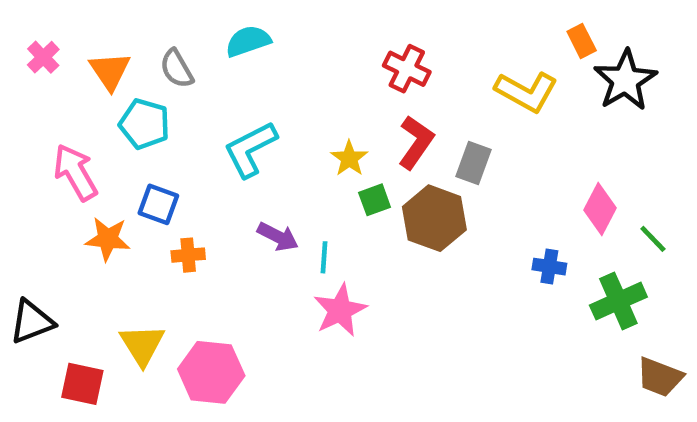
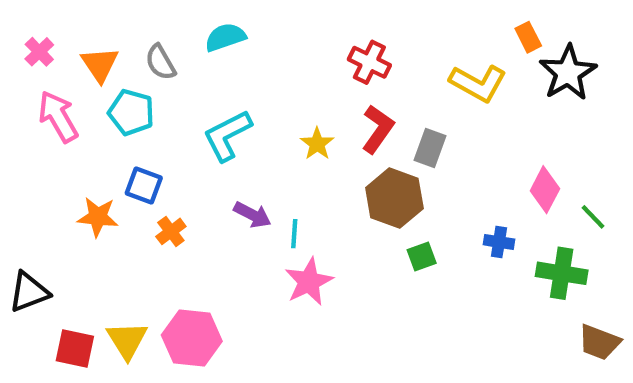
pink arrow: (75, 172) -> (58, 117), moved
green square: (375, 200) -> (422, 257), moved
orange cross: (188, 255) -> (171, 231), turned -32
green cross: (618, 301) -> (562, 273), turned 33
yellow triangle: (142, 345) -> (127, 340), moved

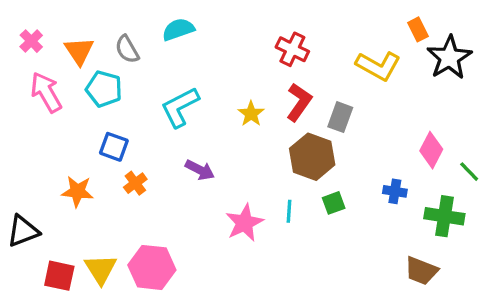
orange star: (98, 217) -> (78, 191), moved
cyan line: (294, 234) -> (289, 211), moved
brown trapezoid: (599, 342) -> (421, 271), moved

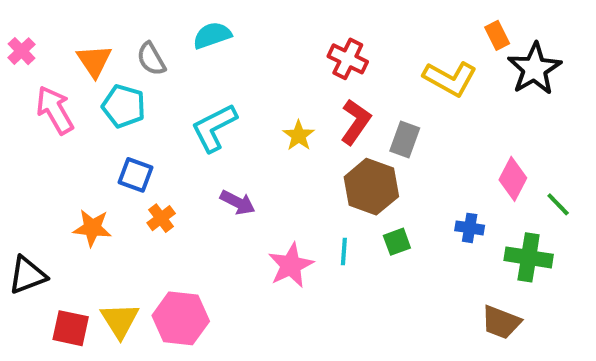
pink cross: (31, 41) -> (21, 51), moved

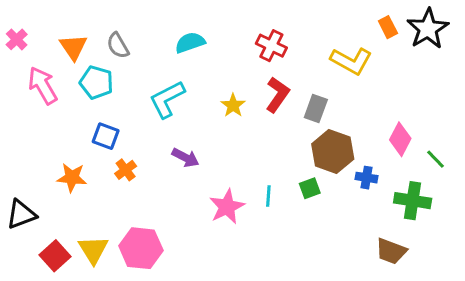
cyan semicircle: (212, 35) -> (190, 43), moved
black star: (535, 69) -> (428, 29), moved
brown hexagon: (371, 187) -> (333, 151), moved
red square: (71, 328) -> (55, 256), turned 36

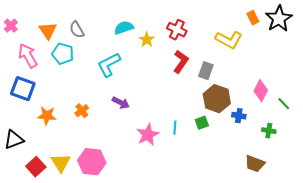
yellow star: (233, 105) -> (147, 40), moved
blue square: (106, 136) -> (23, 89), moved, size x1.4
green cross: (413, 201) -> (269, 131), size x0.6

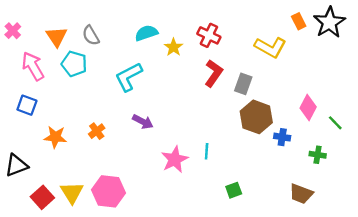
blue square: (23, 89) -> (27, 105), size x0.7
green square: (202, 123) -> (234, 190), moved

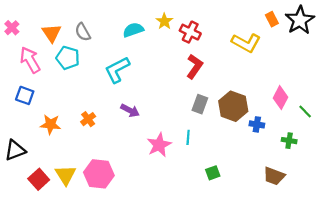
yellow star: (173, 47) -> (164, 21), moved
gray rectangle: (243, 84) -> (200, 104), moved

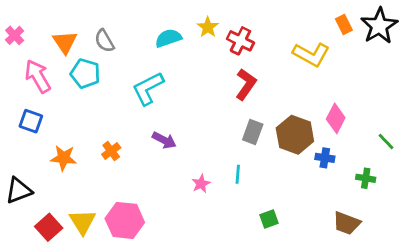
pink diamond: (280, 98) -> (336, 118), moved
pink star: (159, 145) -> (201, 184), size x0.6

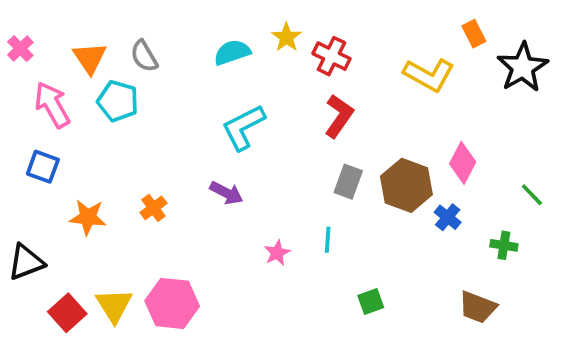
black star: (379, 26) -> (523, 67), moved
cyan L-shape: (148, 88) -> (243, 127), moved
blue cross: (325, 158) -> (448, 217), turned 30

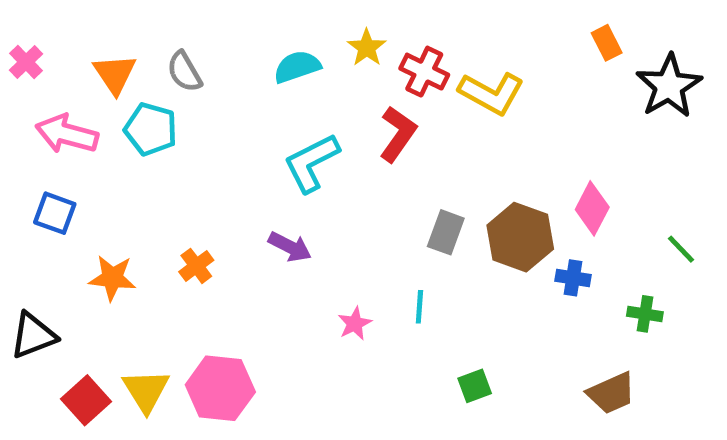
yellow L-shape: (429, 75) -> (491, 93), moved
pink arrow: (52, 105) -> (67, 134), turned -45
red L-shape: (339, 116) -> (398, 134), moved
blue cross: (448, 217) -> (573, 278), turned -30
brown trapezoid: (478, 307) -> (611, 393), turned -45

